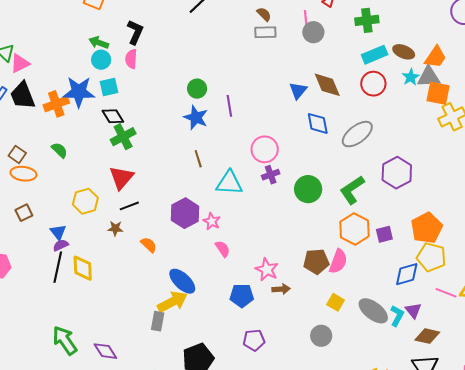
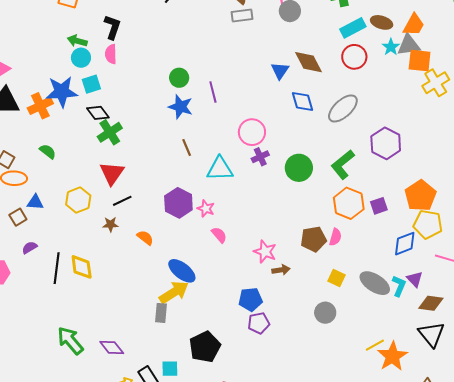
blue triangle: (58, 232) -> (35, 202), moved, turned -42
purple semicircle: (61, 245) -> (30, 248), moved
pink semicircle: (338, 261) -> (335, 237), size x0.7
blue pentagon: (242, 296) -> (250, 299), moved

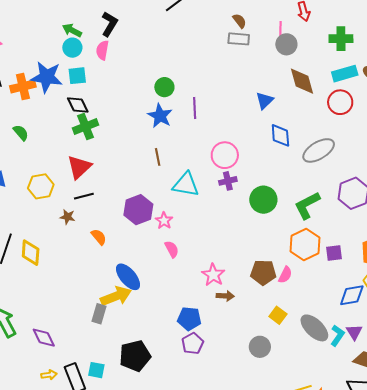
brown diamond: (309, 62) -> (302, 81), moved
purple pentagon: (259, 323) -> (193, 343), turned -30

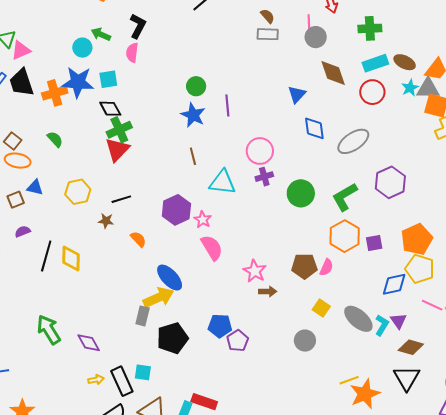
cyan circle: (72, 48) -> (82, 48), moved
red triangle: (79, 167) -> (117, 150), moved
pink semicircle: (172, 249) -> (212, 248), size x1.5
blue pentagon: (189, 319) -> (220, 326), moved
black pentagon: (135, 356) -> (172, 338), moved

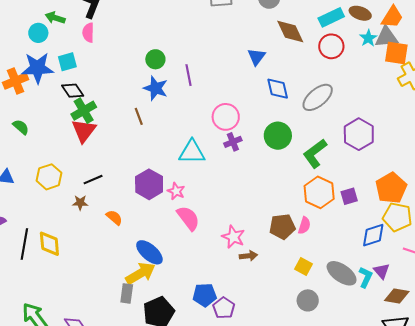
brown line: (193, 156) -> (139, 116), moved
green circle: (301, 193) -> (278, 136), moved
gray circle: (305, 341) -> (308, 300), moved

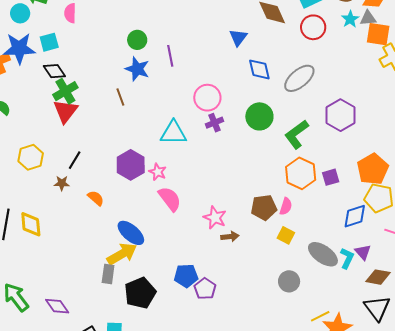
gray triangle: (386, 37) -> (368, 18), size x0.7
black line: (93, 180) -> (75, 160), turned -36
yellow square: (304, 266) -> (286, 235), moved

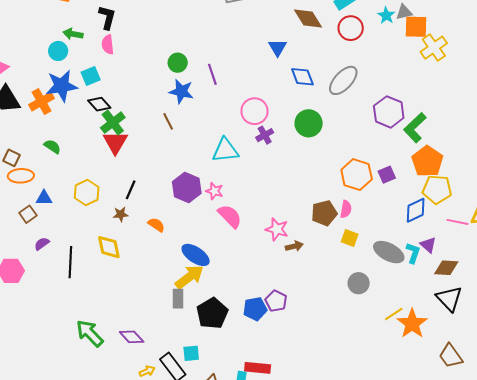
green L-shape: (297, 134) -> (415, 128), moved
yellow diamond: (31, 224) -> (109, 247), moved
blue pentagon: (186, 276) -> (255, 309), moved

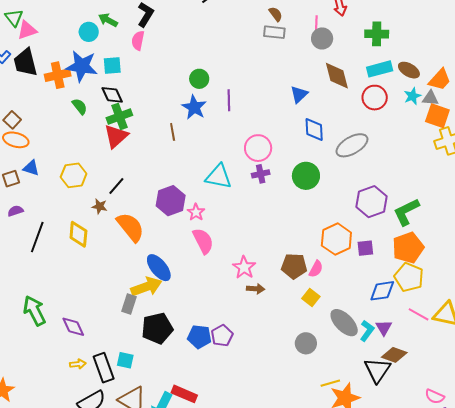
purple hexagon: (389, 112) -> (372, 202), moved
green semicircle: (52, 147) -> (80, 106), moved
orange semicircle: (156, 225) -> (130, 227), size x1.8
black triangle: (449, 299) -> (377, 370), moved

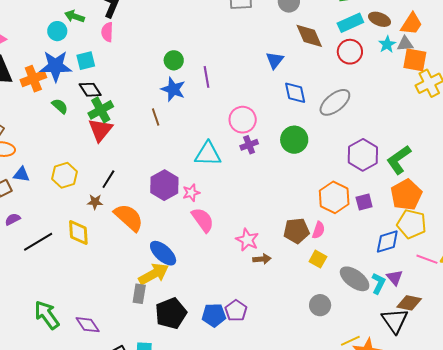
pink star: (196, 212) -> (191, 193), turned 30
black line: (37, 237) -> (38, 242), turned 48

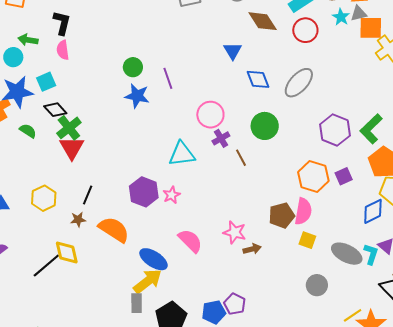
brown line: (156, 117) -> (241, 158), moved
pink semicircle: (203, 220) -> (190, 241), moved
pink semicircle: (318, 230) -> (303, 211), size x1.5
black line: (38, 242) -> (46, 266), moved

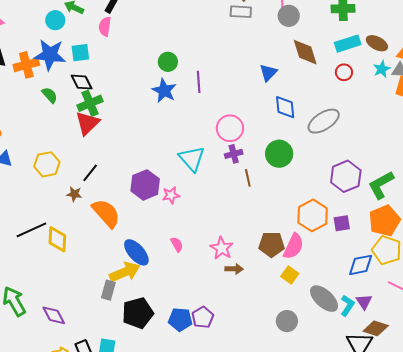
red circle: (305, 30) -> (344, 72), size x0.7
cyan triangle: (182, 154) -> (192, 159), turned 40
pink semicircle: (190, 241) -> (177, 244), size x0.6
yellow diamond: (67, 253) -> (57, 239), moved

